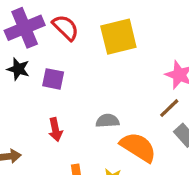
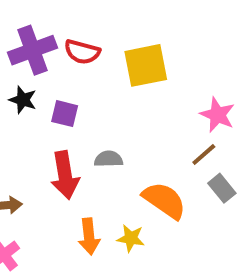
red semicircle: (66, 28) -> (82, 52), turned 148
gray semicircle: (107, 121) -> (109, 159), moved
red arrow: (55, 130) -> (65, 175), size x1.6

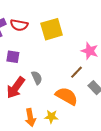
brown line: (204, 154) -> (77, 72), moved
gray semicircle: (109, 159) -> (37, 78), turned 72
red arrow: (65, 175) -> (16, 88), turned 50

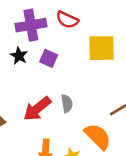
red semicircle: (19, 25) -> (67, 20), moved
purple square: (13, 57) -> (49, 58), moved

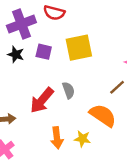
yellow square: (102, 48) -> (79, 48), moved

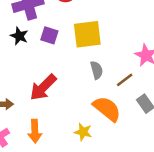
gray semicircle: (68, 90) -> (97, 70), moved
orange arrow: (57, 138) -> (35, 131), moved

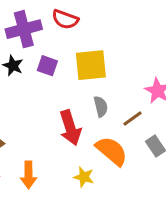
red arrow: (43, 87) -> (70, 128), moved, turned -64

